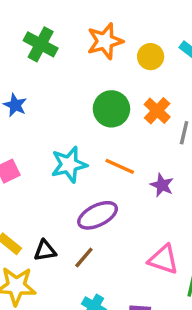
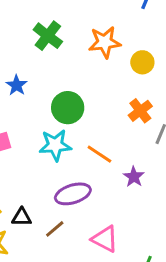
green circle: (111, 109) -> (68, 108), moved
pink triangle: (163, 260) -> (105, 239), moved

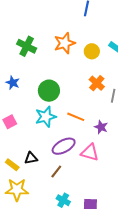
black triangle: (22, 217) -> (31, 158), moved
pink triangle: (105, 239) -> (90, 152), moved

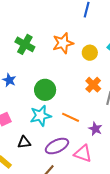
black triangle: (31, 158) -> (24, 142), moved

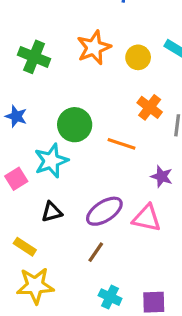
cyan star: (41, 116) -> (51, 161), moved
orange line: (71, 117) -> (121, 144), moved

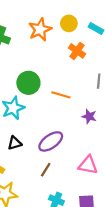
yellow circle: (138, 57) -> (69, 23), moved
orange cross: (150, 107) -> (77, 51), moved
pink triangle: (147, 218) -> (88, 165), moved

